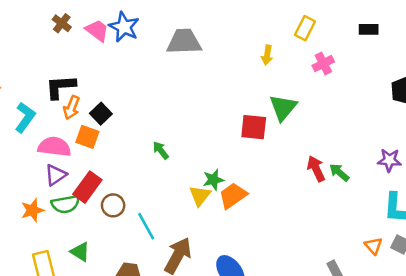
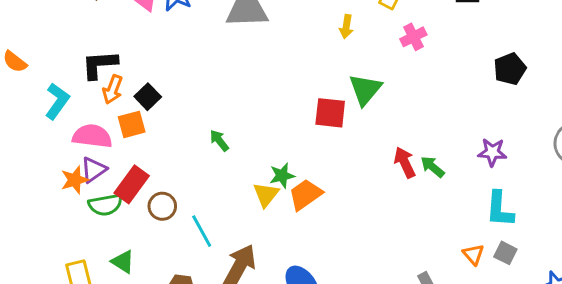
orange square: (87, 137) -> (132, 124), turned -35
orange star: (32, 210) -> (75, 180), moved

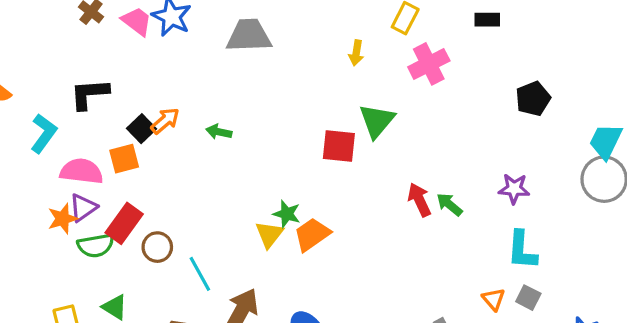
pink cross: (413, 37) -> (429, 64), size x1.4
orange arrow: (113, 89) -> (165, 121), moved, turned -152
green arrow: (219, 141) -> (219, 132), moved, turned -40
green star: (282, 176) -> (287, 214), turned 30

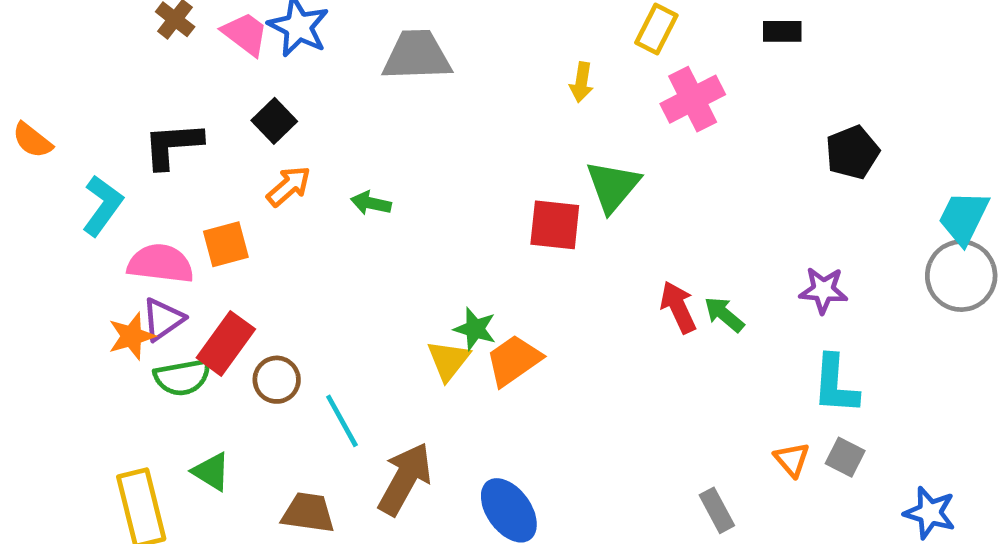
black square: (142, 129) -> (274, 121), moved

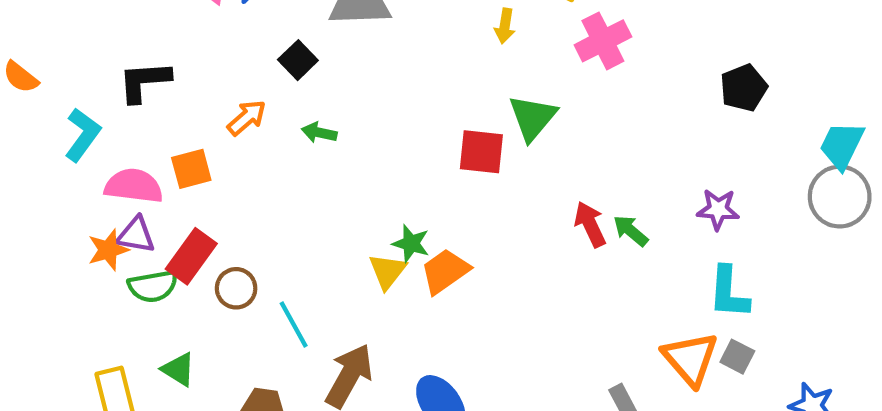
black square: (274, 121) -> (298, 60), moved
purple triangle: (163, 319) -> (136, 235), turned 45
orange triangle: (792, 460) -> (690, 359), size x1.8

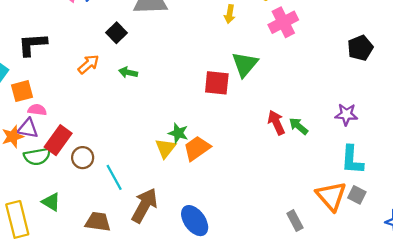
orange square: (191, 169) -> (22, 91), moved
pink semicircle: (134, 186) -> (37, 110), moved, size x0.6

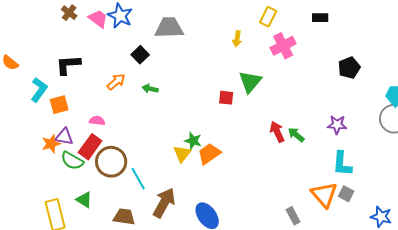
red square: (217, 83) -> (226, 98), size x0.7
pink semicircle: (37, 110) -> (97, 121), moved
green semicircle: (37, 156) -> (72, 161), turned 40
brown circle: (83, 158) -> (111, 162), size x1.6

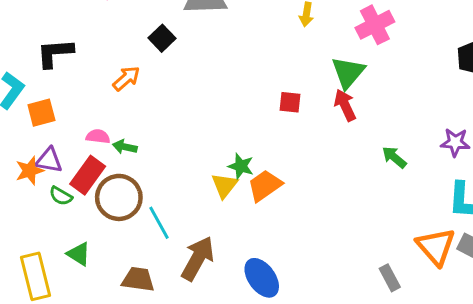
green triangle: (250, 82) -> (348, 72), moved
green arrow: (150, 89) -> (125, 147), moved
red arrow: (277, 132) -> (345, 105), moved
green semicircle: (72, 161) -> (61, 196), size x0.7

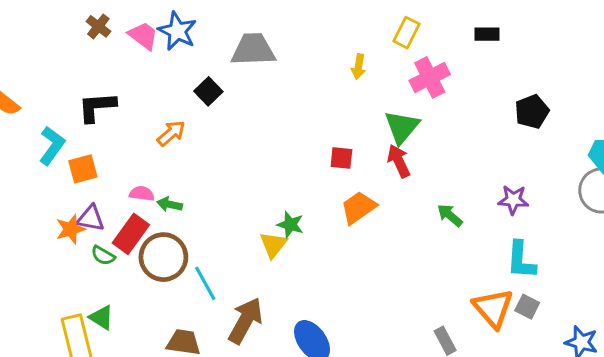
orange trapezoid: (265, 186) -> (358, 208), moved
green triangle: (79, 254) -> (101, 317), moved

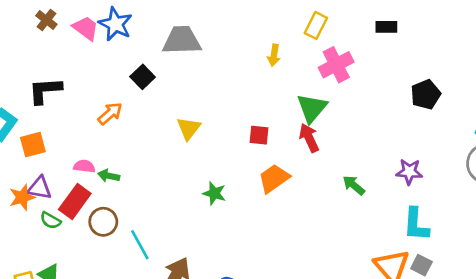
yellow triangle: (273, 245) -> (189, 128), moved
brown circle: (163, 257) -> (103, 222), size x0.7

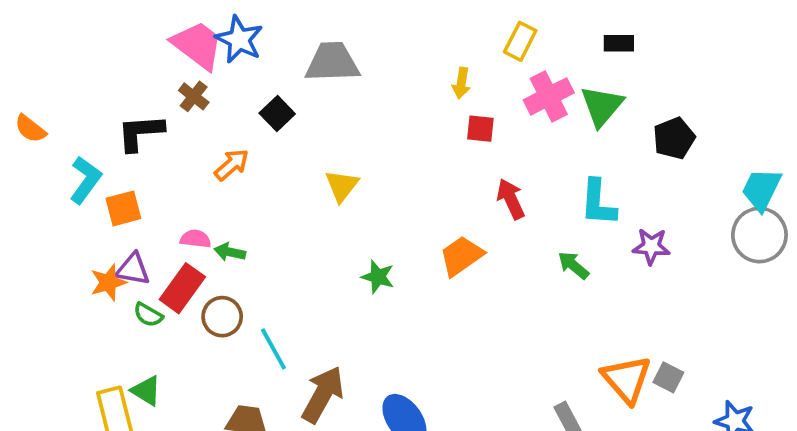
brown cross: (46, 20) -> (194, 96), moved
pink trapezoid: (86, 28) -> (197, 45), size x1.4
green triangle: (312, 108) -> (602, 106), moved
red square: (259, 135) -> (480, 129), moved
cyan L-shape: (416, 224) -> (598, 203), moved

